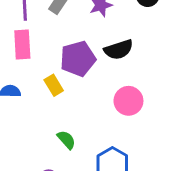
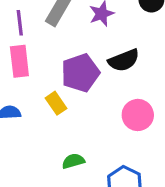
green semicircle: (66, 140) -> (73, 161), turned -60

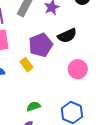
green semicircle: (73, 161) -> (34, 106), moved

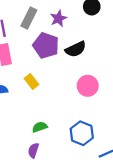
purple pentagon: (41, 45) -> (46, 46), moved, turned -30

